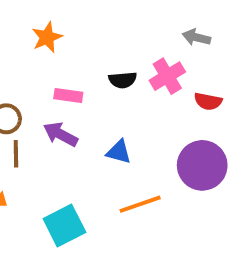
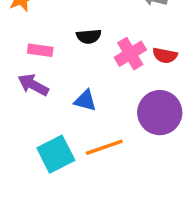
pink cross: (167, 76) -> (130, 54), moved
cyan square: (64, 226) -> (56, 154), moved

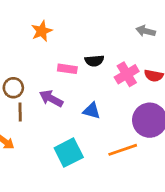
pink rectangle: (40, 50) -> (67, 69), moved
orange line: (104, 147) -> (123, 150), moved

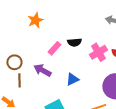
pink rectangle: (67, 69) -> (54, 48), turned -56
blue triangle: (92, 111) -> (72, 79), turned -40

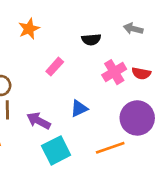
black semicircle: (74, 42) -> (91, 40), moved
purple arrow: (42, 70) -> (38, 121), moved

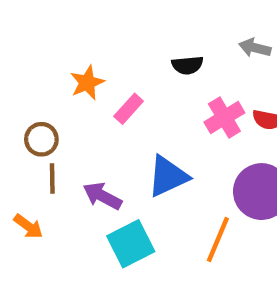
orange star: (29, 29) -> (87, 83), moved
blue triangle: (79, 109) -> (168, 176), size x1.5
orange line: (110, 148) -> (218, 239), turned -48

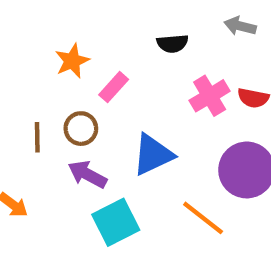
brown circle: (41, 139) -> (81, 129), moved
brown line: (52, 178) -> (37, 137), moved
orange line: (218, 239) -> (203, 218), turned -75

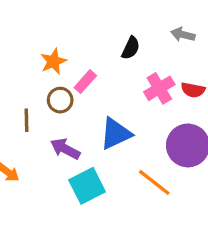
black semicircle: (172, 43) -> (131, 48), turned -60
brown circle: (81, 129) -> (60, 100), moved

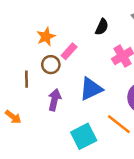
purple arrow: (65, 149) -> (54, 100), turned 75
cyan square: (87, 186) -> (84, 136), moved

